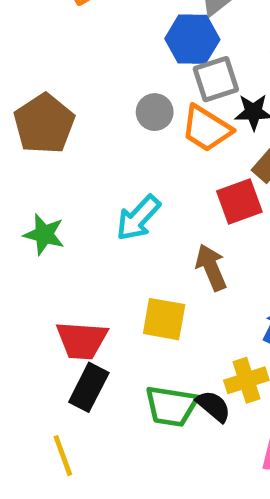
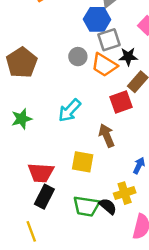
green star: (44, 234) -> (22, 119), turned -30

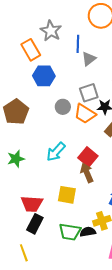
blue hexagon: (97, 19) -> (44, 76), moved
red square: (121, 102) -> (88, 157), moved, turned -30
black semicircle: (108, 206) -> (88, 232), turned -49

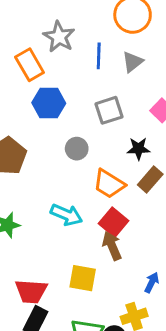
gray triangle: (89, 59) -> (133, 62), moved
gray square: (89, 93) -> (109, 110), moved
orange trapezoid: (85, 114) -> (109, 184), moved
cyan arrow: (56, 152) -> (66, 215), turned -110

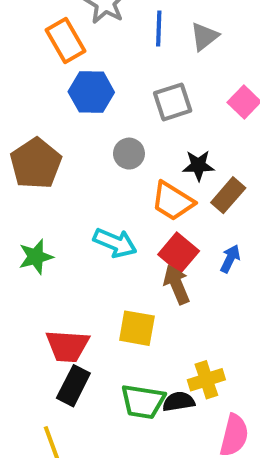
black star: (138, 149) -> (198, 165), moved
blue arrow: (152, 282) -> (230, 259), moved

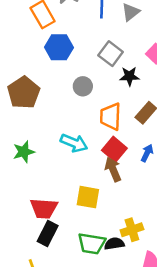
gray square: (173, 102) -> (111, 54), turned -35
black star: (198, 165) -> (129, 76), moved
orange trapezoid: (173, 201) -> (111, 117), turned 60

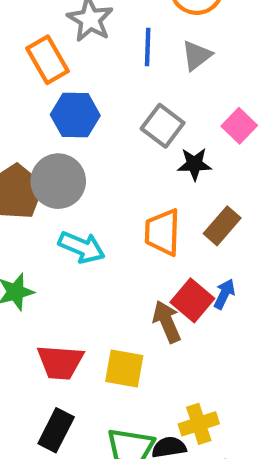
gray circle: (83, 86) -> (58, 181), moved, size x1.6
cyan arrow: (74, 143) -> (82, 247), moved
red square: (114, 149) -> (192, 300), moved
red trapezoid: (44, 208) -> (60, 362), moved

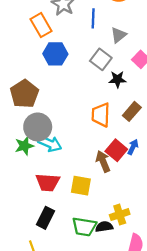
gray triangle: (197, 55) -> (119, 35), moved
gray circle: (58, 181) -> (38, 127), moved
cyan arrow: (82, 247) -> (50, 144), moved

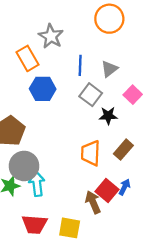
blue line: (93, 18) -> (80, 65), moved
cyan arrow: (50, 144) -> (37, 183), turned -120

